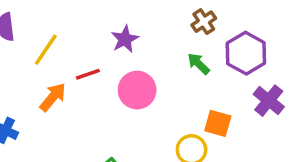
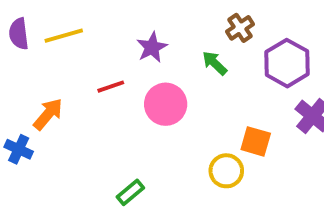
yellow line: (46, 50) -> (64, 36), moved, turned 40
green arrow: (199, 64) -> (215, 63), moved
orange arrow: (53, 97) -> (48, 114), moved

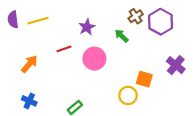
purple hexagon: (287, 63) -> (161, 22), moved
blue cross: (19, 149) -> (29, 101), moved

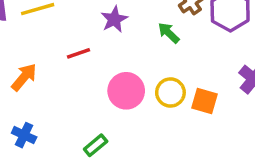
pink circle: (94, 59) -> (126, 91), moved
yellow circle: (128, 95) -> (170, 92), moved

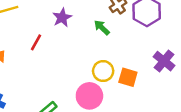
red line: (79, 53) -> (36, 42), turned -42
pink circle: (126, 91) -> (89, 96), moved

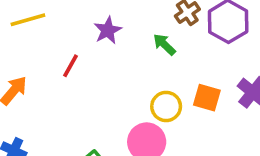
orange square: (128, 77) -> (207, 98), moved

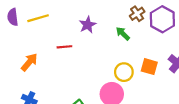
red line: (70, 66) -> (64, 47), turned 56

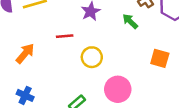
yellow circle: (124, 72) -> (92, 57), moved

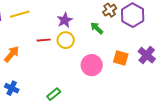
yellow circle: (92, 57) -> (66, 40), moved
pink circle: (118, 89) -> (92, 65), moved

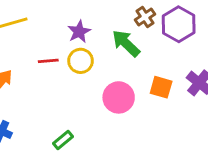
green arrow: (97, 28) -> (126, 43), size x1.5

